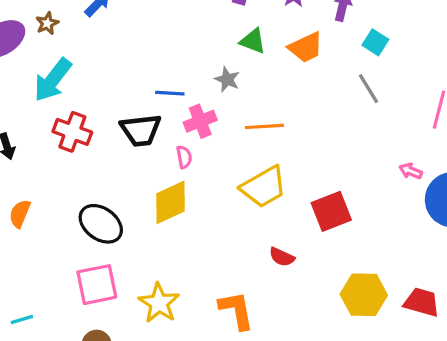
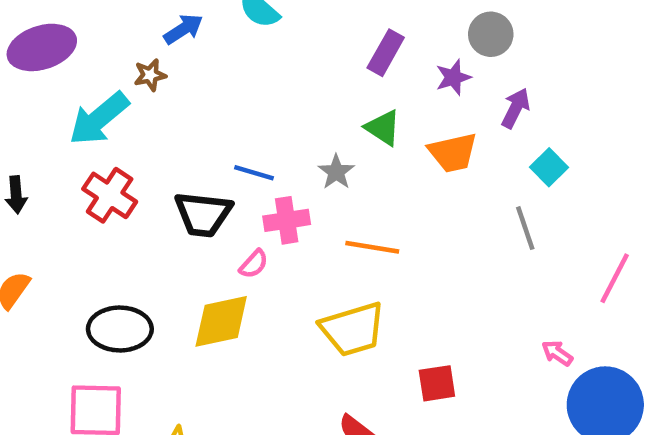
brown star: (47, 23) -> (150, 75), moved
pink semicircle: (184, 157) -> (254, 264), turned 40
red square: (331, 211) -> (437, 383), size x0.7
black ellipse: (101, 224) -> (120, 329), turned -48

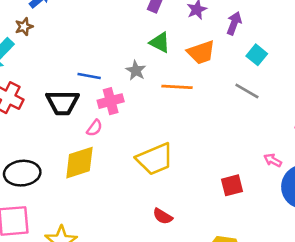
gray line: (525, 228) -> (247, 91), turned -35
orange line: (372, 247) -> (177, 87), moved
red square: (437, 383) -> (232, 185), moved

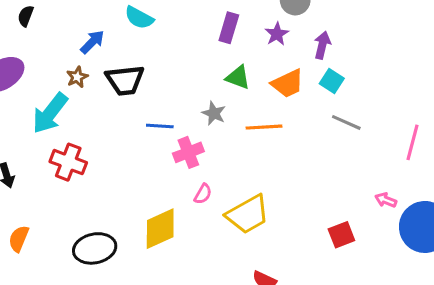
cyan square: (257, 55) -> (332, 81), moved
black trapezoid: (63, 103) -> (125, 80), moved
pink semicircle: (94, 128) -> (203, 194), moved

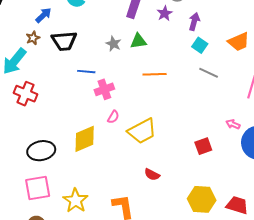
green triangle: (238, 77) -> (138, 41), turned -30
orange trapezoid: (288, 84) -> (239, 42), moved
gray star: (214, 113) -> (113, 44), moved

